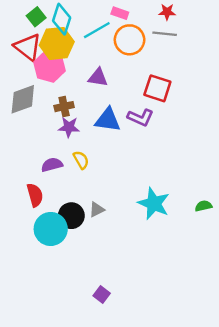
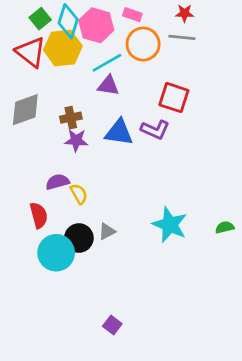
cyan line: (97, 30) -> (107, 63), moved
pink hexagon: (49, 66) -> (96, 25), moved
yellow semicircle: (81, 160) -> (79, 194), moved

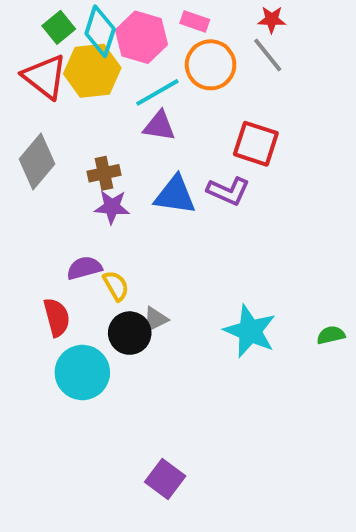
gray line: (182, 37) -> (268, 55), turned 45
gray diamond: (25, 110) -> (37, 161), turned -30
gray triangle: (107, 231) -> (155, 319), moved
black circle: (79, 238) -> (130, 333), moved
purple square: (112, 325) -> (165, 479), size x1.4

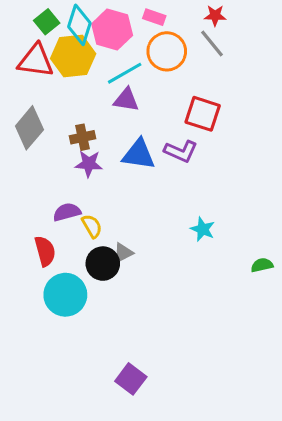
red triangle: (45, 77) -> (36, 61), turned -30
cyan star: (250, 331) -> (203, 229), moved, size x0.6

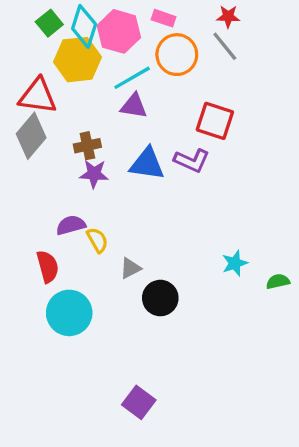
red triangle: (36, 61) -> (38, 96), moved
cyan star: (203, 229) -> (235, 263), moved, turned 30
black circle: (103, 264) -> (160, 298), moved

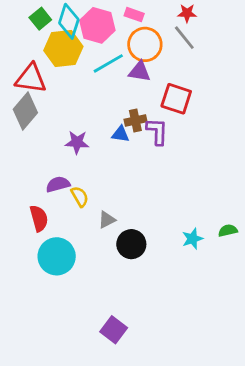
purple triangle: (134, 106) -> (139, 72), moved
brown cross: (87, 146) -> (135, 121), moved
purple L-shape: (192, 161) -> (157, 131), turned -112
blue triangle: (147, 164) -> (120, 134), size x0.6
cyan star: (235, 263) -> (192, 239), moved

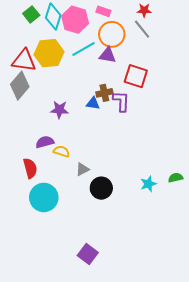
yellow hexagon: (63, 48) -> (49, 53), moved
yellow semicircle: (80, 197) -> (62, 151), turned -42

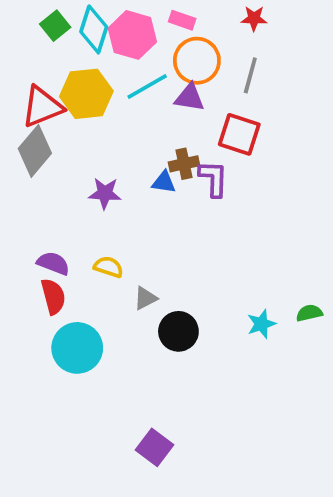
gray line: (142, 29) -> (250, 75), moved, turned 54
red triangle: (24, 60) -> (42, 107), turned -30
purple semicircle: (45, 142) -> (53, 263), moved, turned 36

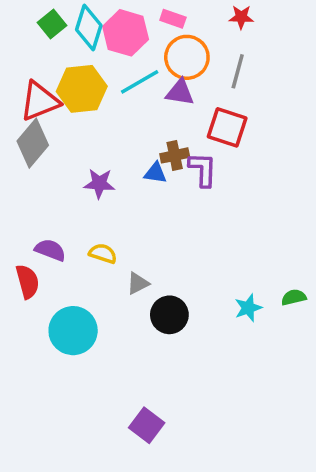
red semicircle: (53, 296) -> (27, 282), moved

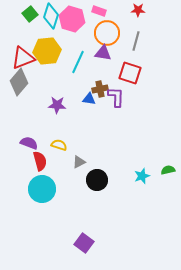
cyan line: (140, 82) -> (78, 62), moved, turned -35
red semicircle: (27, 282) -> (40, 161), moved

